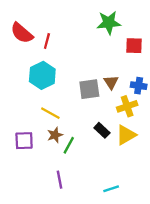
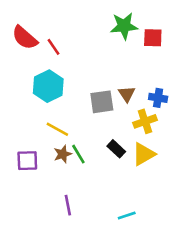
red line: (47, 41) -> (53, 47), turned -49
red square: (134, 46) -> (153, 38), moved
green line: (69, 145) -> (78, 154), moved, turned -60

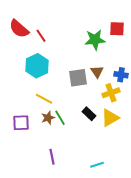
green star: (124, 26) -> (95, 40), moved

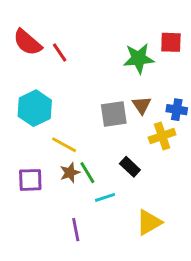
cyan hexagon: (37, 66) -> (35, 108), moved
yellow triangle: (110, 118) -> (149, 222), moved
cyan line: (97, 165) -> (105, 197), moved

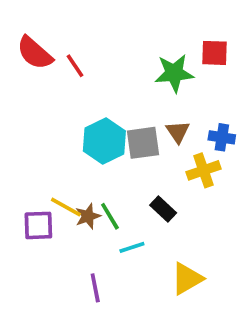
cyan hexagon: (35, 108) -> (104, 141), moved
yellow line: (64, 145) -> (66, 207), moved

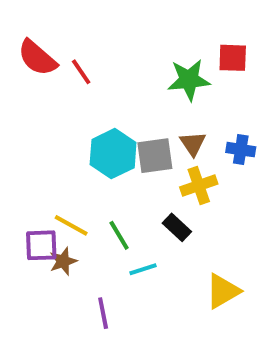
yellow cross: (203, 170) -> (199, 185), moved
brown star: (88, 216) -> (63, 261), moved
yellow triangle: (187, 279) -> (223, 291), moved

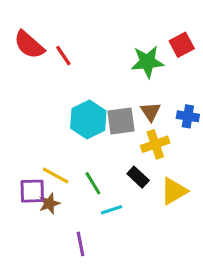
red square: (233, 58) -> (182, 45), turned -30
yellow triangle: (223, 291) -> (174, 191), moved

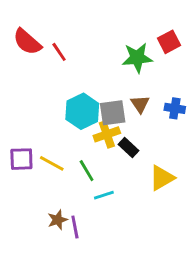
yellow cross: (155, 144) -> (107, 134), moved
black rectangle: (138, 177) -> (129, 147), moved
purple square: (32, 191) -> (21, 159), moved
brown star: (49, 203) -> (58, 220), moved

